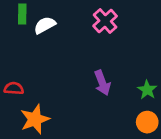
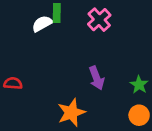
green rectangle: (22, 14) -> (57, 13), moved
orange star: (35, 119) -> (71, 113), moved

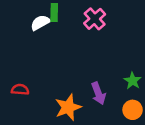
purple arrow: (97, 78) -> (98, 93), moved
red semicircle: (13, 83) -> (20, 90), moved

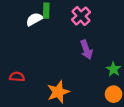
purple arrow: (98, 93) -> (86, 50), moved

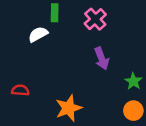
white semicircle: (34, 19) -> (38, 34), moved

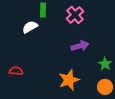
purple arrow: (102, 58) -> (80, 46), turned -84
orange star: (69, 108) -> (69, 80), moved

